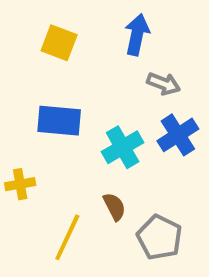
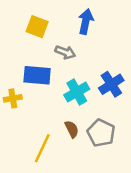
gray arrow: (164, 84) -> (65, 52), moved
yellow cross: (20, 184) -> (13, 98), moved
gray pentagon: (159, 237) -> (101, 133), moved

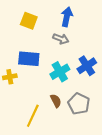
gray arrow: (65, 52) -> (61, 39), moved

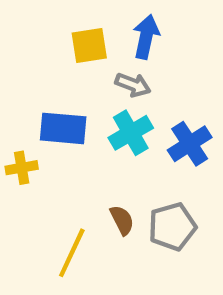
yellow square: (29, 21) -> (89, 45), moved, turned -30
cyan cross: (60, 72) -> (131, 133), moved
gray pentagon: (79, 104) -> (172, 227), turned 30

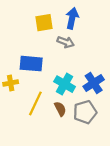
cyan cross: (131, 133) -> (65, 84), moved, turned -30
blue cross: (190, 144) -> (94, 83), moved
yellow line: (72, 253) -> (35, 103), moved

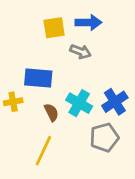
blue arrow: (72, 18) -> (88, 22), turned 78
yellow line: (35, 103) -> (43, 151), moved
brown semicircle: (60, 109) -> (51, 112), moved

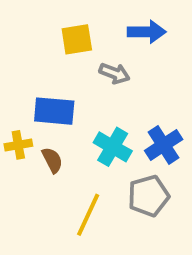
blue arrow: (88, 22) -> (147, 32), moved
brown semicircle: (51, 112) -> (52, 160), moved
yellow line: (43, 151) -> (88, 215), moved

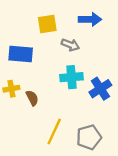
blue rectangle: (54, 111) -> (21, 54), moved
cyan cross: (113, 147) -> (72, 77), moved, turned -35
gray pentagon: (148, 196) -> (89, 137), moved

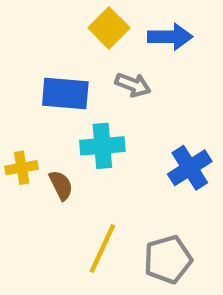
yellow square: (47, 24) -> (109, 28), moved, turned -36
blue rectangle: (21, 54) -> (65, 93), moved
cyan cross: (72, 77) -> (102, 146), moved

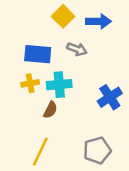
yellow cross: (22, 168) -> (30, 83), moved
brown semicircle: (61, 185) -> (50, 110), moved, turned 54
yellow line: (102, 249) -> (40, 152), moved

